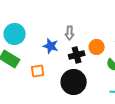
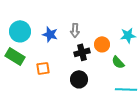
blue star: (51, 46) -> (50, 34), moved
black circle: (74, 82) -> (79, 79), size x0.7

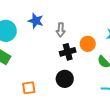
blue star: (50, 34) -> (36, 21), moved
orange square: (43, 68) -> (29, 88), moved

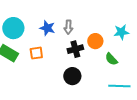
blue star: (36, 21) -> (47, 28), moved
orange square: (29, 88) -> (36, 53), moved

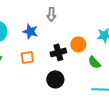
gray arrow: (68, 27) -> (51, 14), moved
orange square: (36, 53) -> (27, 57), moved

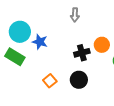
blue star: (30, 31) -> (40, 42), moved
orange square: (27, 57) -> (50, 81), moved, turned -32

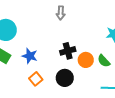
blue star: (40, 42) -> (30, 56), moved
orange circle: (102, 45) -> (86, 60), moved

